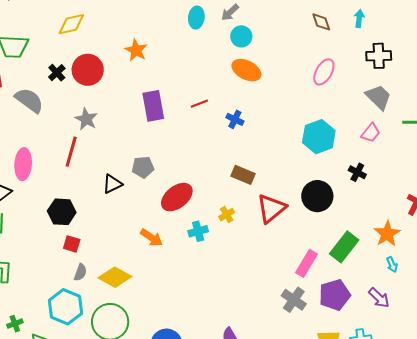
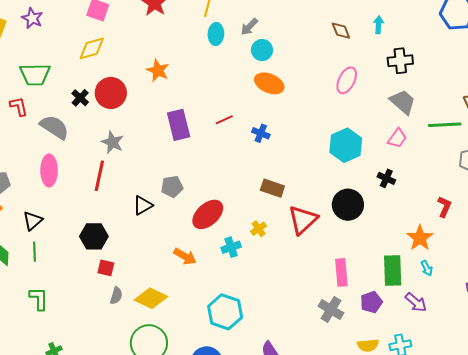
pink ellipse: (23, 164) -> (49, 170), moved
green rectangle: (344, 247) -> (393, 271), moved, turned -36
pink rectangle: (307, 263) -> (341, 272), turned -32
purple pentagon: (335, 295) -> (371, 302), size x0.7
cyan hexagon: (65, 307) -> (225, 312), moved

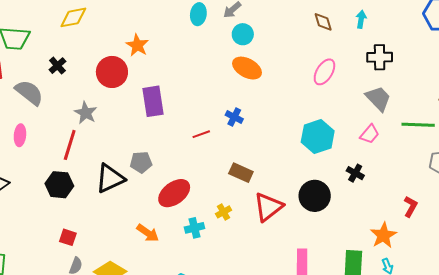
red circle: (111, 93) -> (112, 72), moved
red line: (224, 120) -> (201, 134), moved
pink ellipse: (49, 170) -> (20, 135), size x0.7
black triangle: (143, 205) -> (110, 178), size x1.5
black hexagon: (94, 236) -> (59, 185), moved

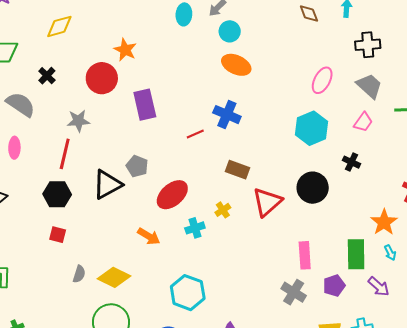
pink ellipse: (324, 72) -> (322, 80), moved
gray star: (86, 113) -> (78, 121), turned -30
blue cross: (234, 117) -> (227, 115), size x1.5
gray pentagon: (141, 162) -> (137, 166), turned 30
red square: (68, 237) -> (58, 235), moved

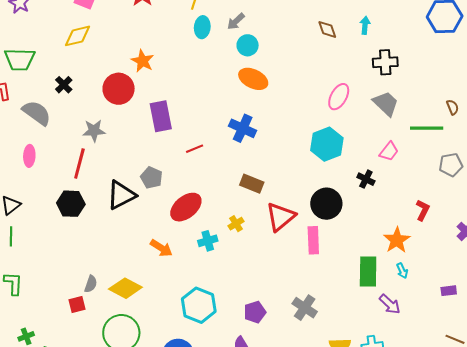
pink trapezoid: (363, 122) -> (389, 151), moved
red line: (195, 134) -> (195, 149), moved
red square: (58, 235) -> (77, 305), moved, turned -30
pink rectangle: (305, 255) -> (313, 240), moved
purple pentagon: (334, 286) -> (255, 312), moved

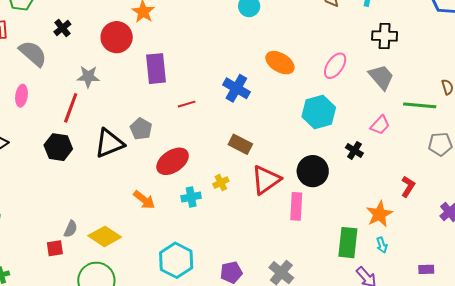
orange ellipse: (253, 79) -> (280, 63), moved

